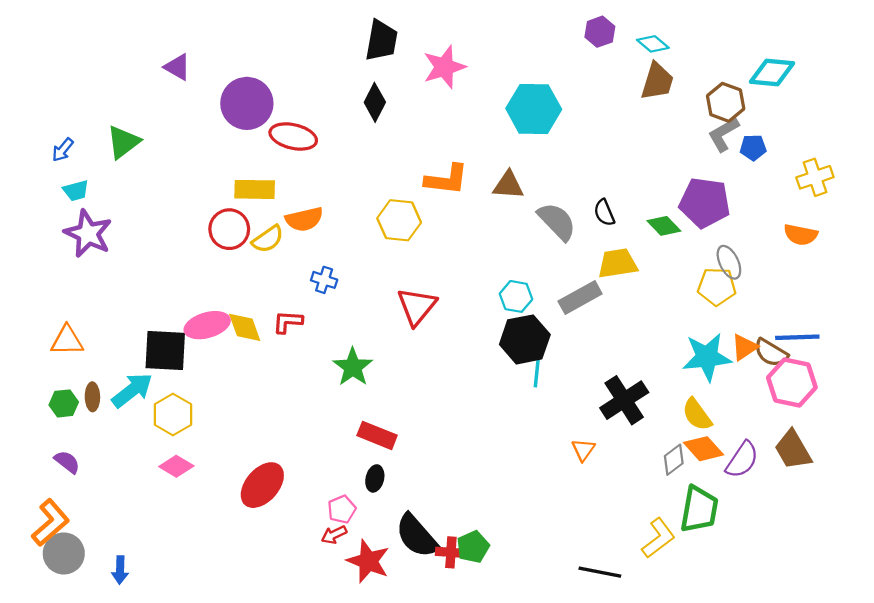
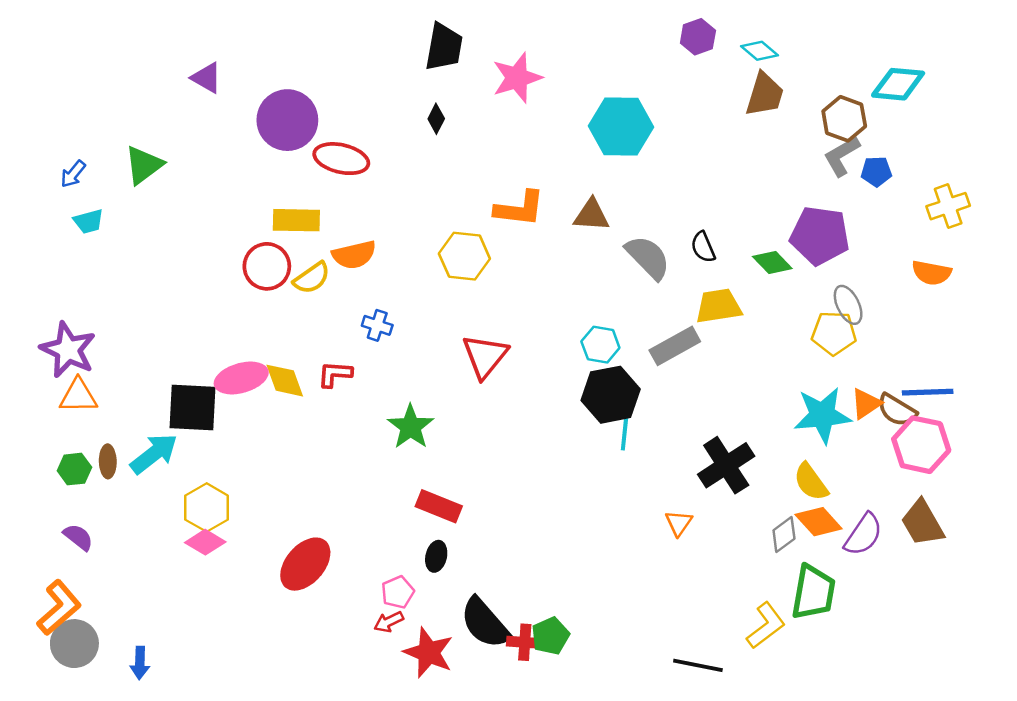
black diamond: (375, 102) -> (436, 119), size x0.7
purple star: (88, 234) -> (68, 350), moved
yellow hexagon: (173, 414) -> (207, 508), moved

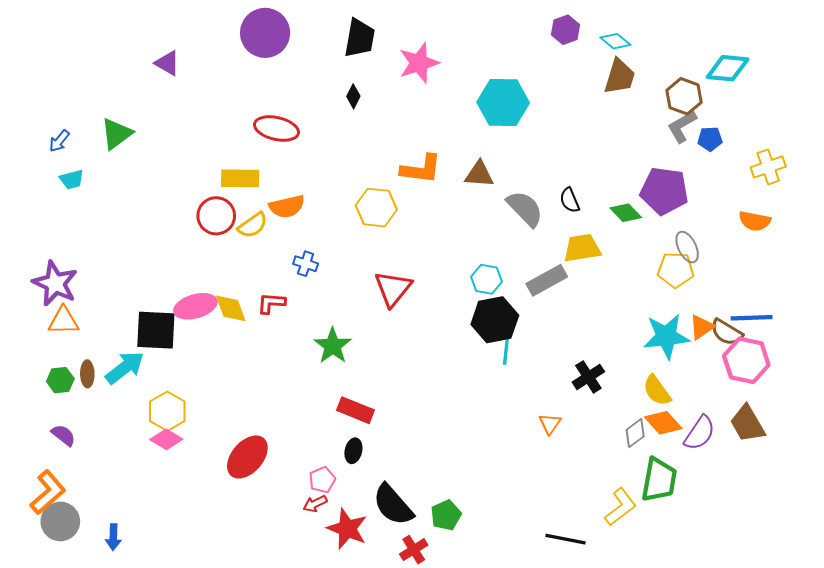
purple circle: (287, 120) -> (265, 33), moved
black cross: (726, 465) -> (588, 377), size x0.7
red cross: (525, 642) -> (414, 550), moved, turned -36

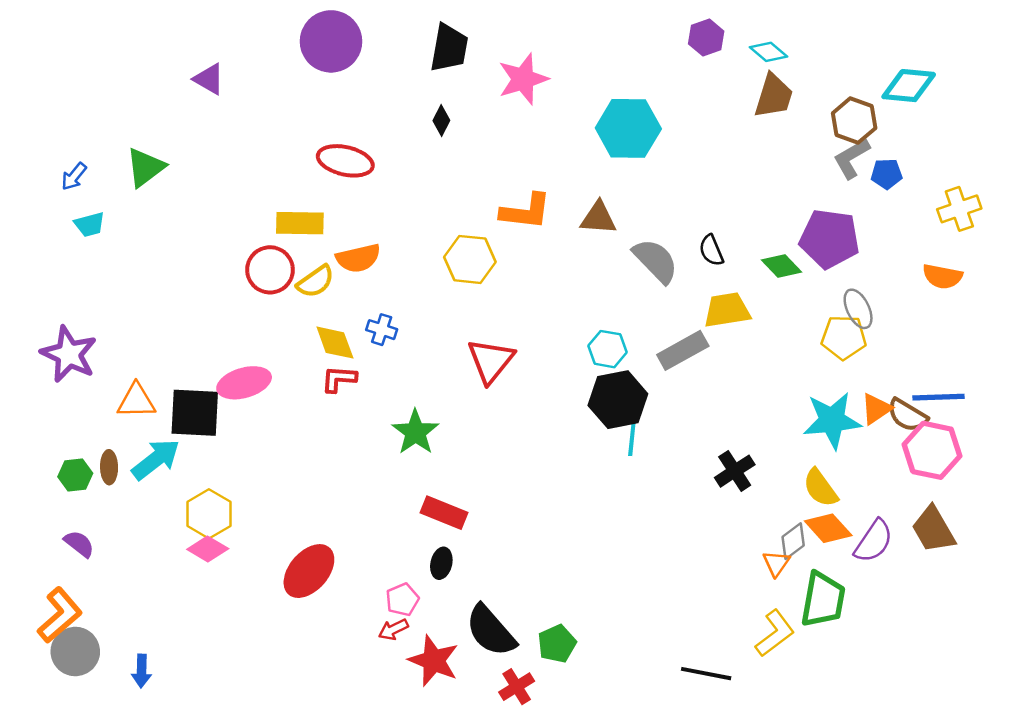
yellow diamond: (231, 308) -> (335, 343), moved
orange triangle: (63, 321) -> (136, 401), moved
orange triangle: (550, 424) -> (776, 563), moved

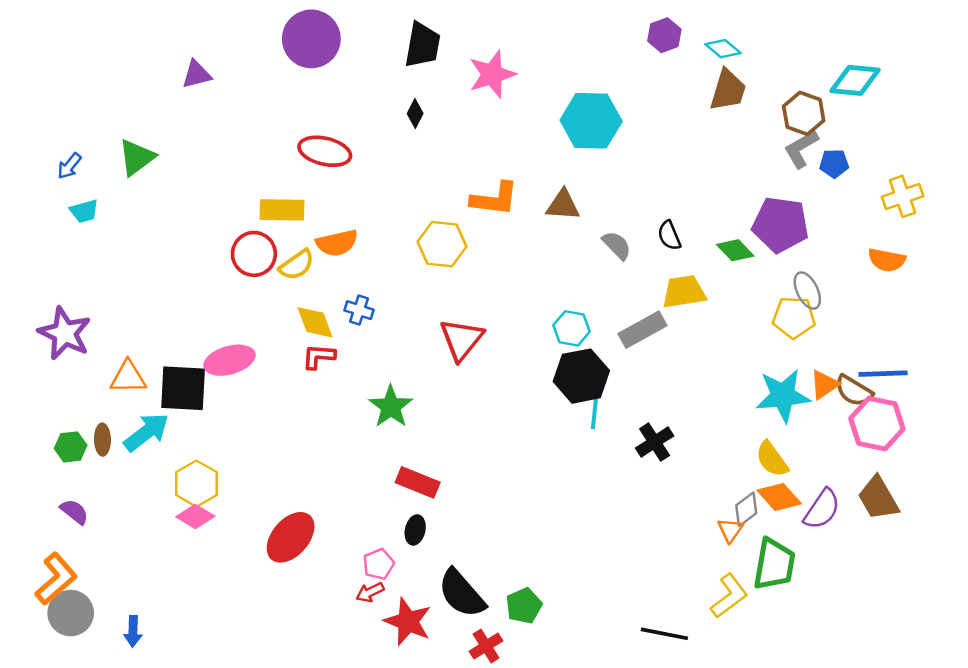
purple triangle: (209, 79) -> (196, 74), turned -44
gray semicircle: (656, 261) -> (617, 245), size x0.7
black cross: (735, 471) -> (655, 442), moved

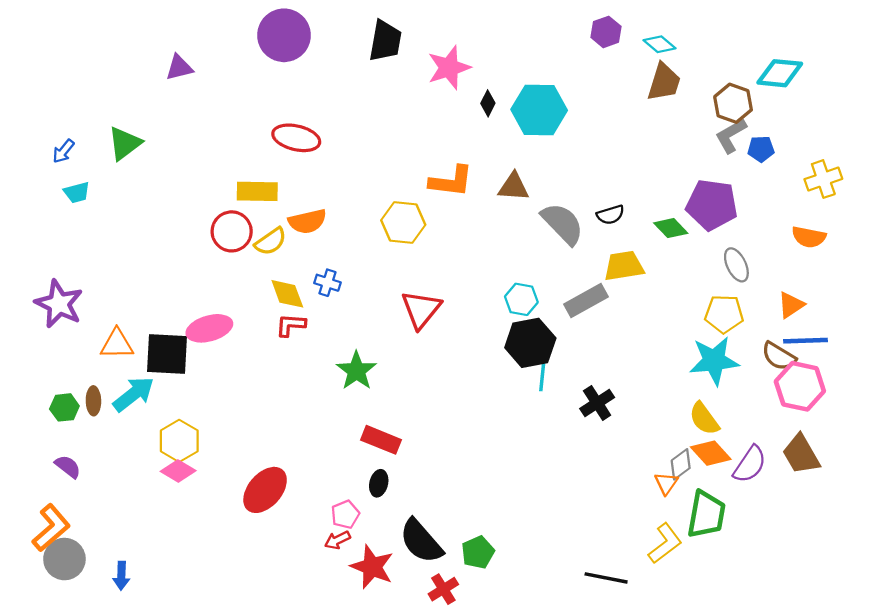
black diamond: (415, 113) -> (488, 103), moved
black semicircle: (669, 236) -> (610, 215), turned -84
gray semicircle: (617, 245) -> (563, 224), size x1.6
yellow pentagon: (794, 317) -> (724, 314), moved
orange triangle: (824, 385) -> (791, 305), moved

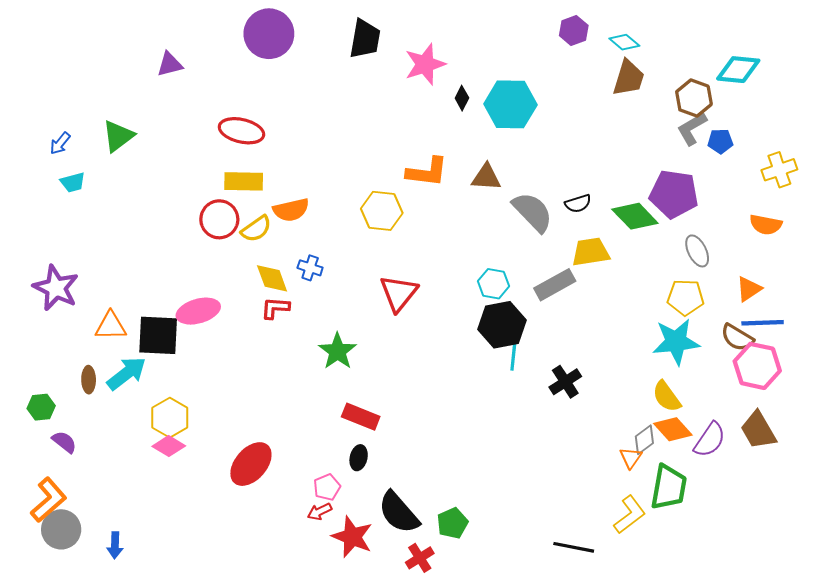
red ellipse: (296, 138) -> (241, 131), moved
green diamond: (671, 228) -> (635, 216), size x1.4
green hexagon: (64, 407) -> (41, 407), moved

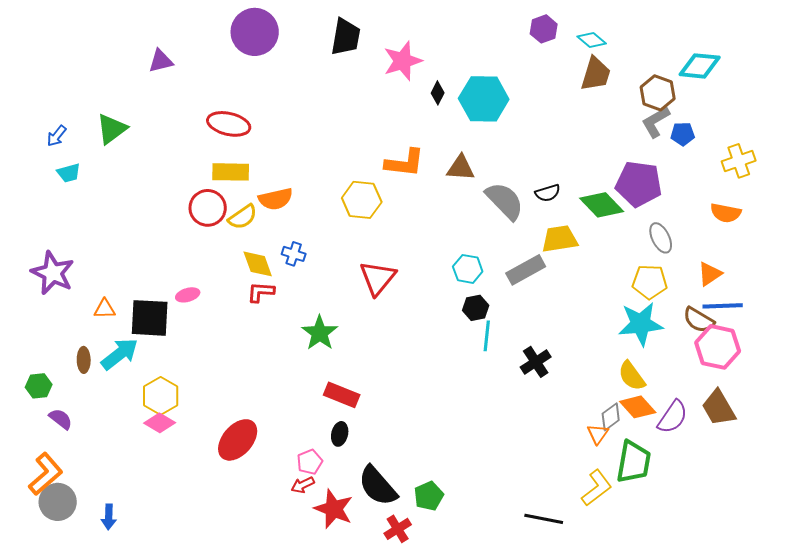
pink ellipse: (198, 311) -> (188, 295), size x0.6
black hexagon: (502, 325) -> (476, 308), size x0.6
orange triangle: (111, 326) -> (105, 309), size x0.7

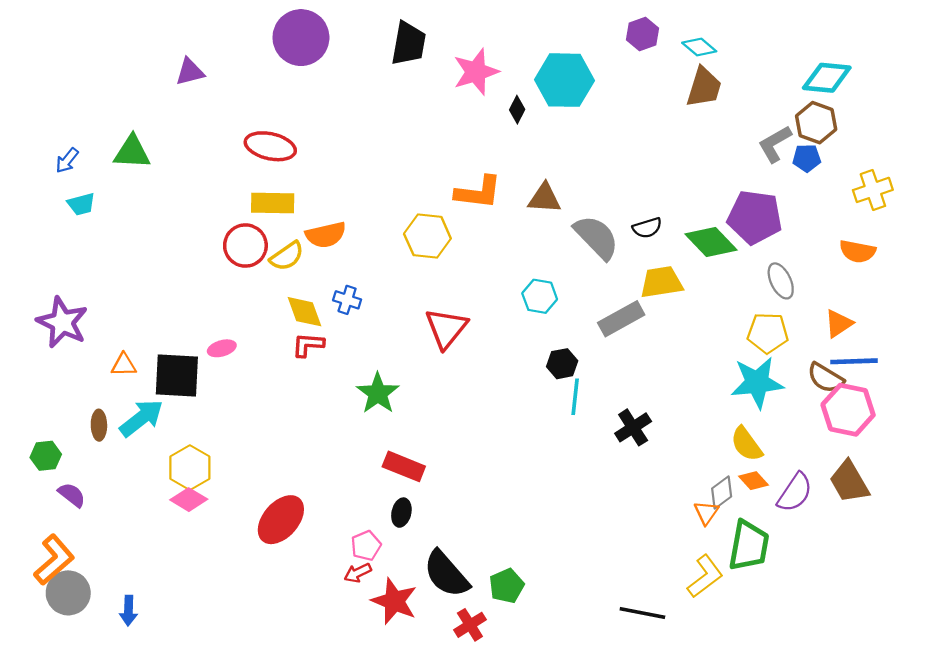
brown hexagon: (658, 93) -> (816, 123), moved
cyan hexagon: (484, 99) -> (564, 80), moved
green triangle: (112, 129) -> (132, 152), turned 40
cyan hexagon: (468, 269) -> (540, 296), moved
orange diamond: (638, 407) -> (754, 481), size x0.7

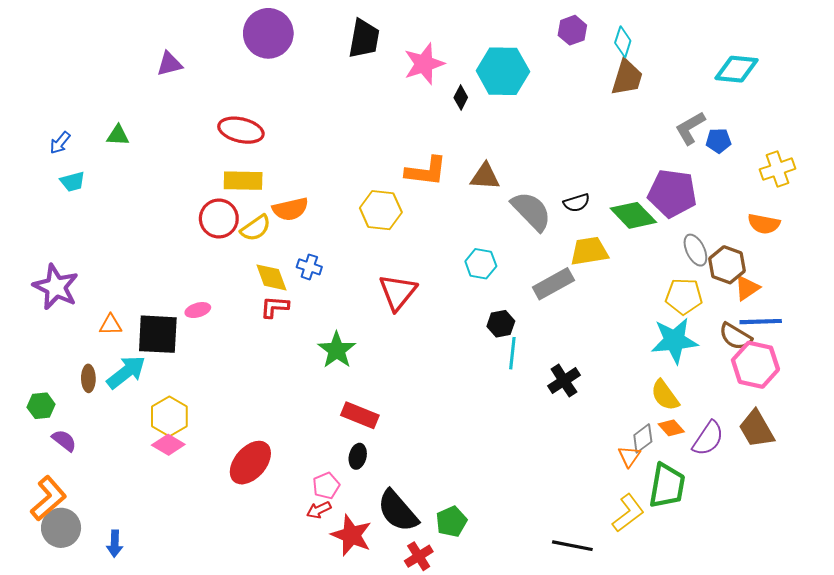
cyan diamond: (699, 47) -> (623, 42), turned 68
brown hexagon: (816, 123) -> (727, 265), moved
green triangle: (132, 152) -> (118, 135), size x0.7

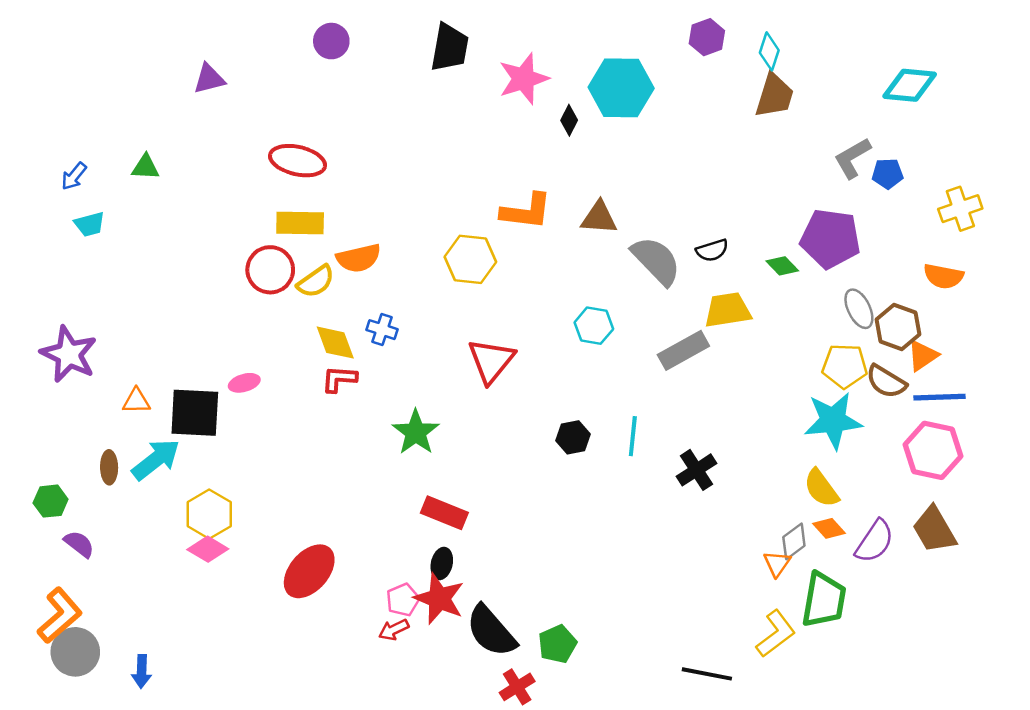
purple circle: (268, 33) -> (331, 41), size x0.6
green diamond: (633, 215) -> (782, 266), size x0.6
black hexagon: (501, 324) -> (573, 437), moved
brown semicircle: (735, 336) -> (886, 382), moved
red star: (351, 535) -> (439, 599), moved

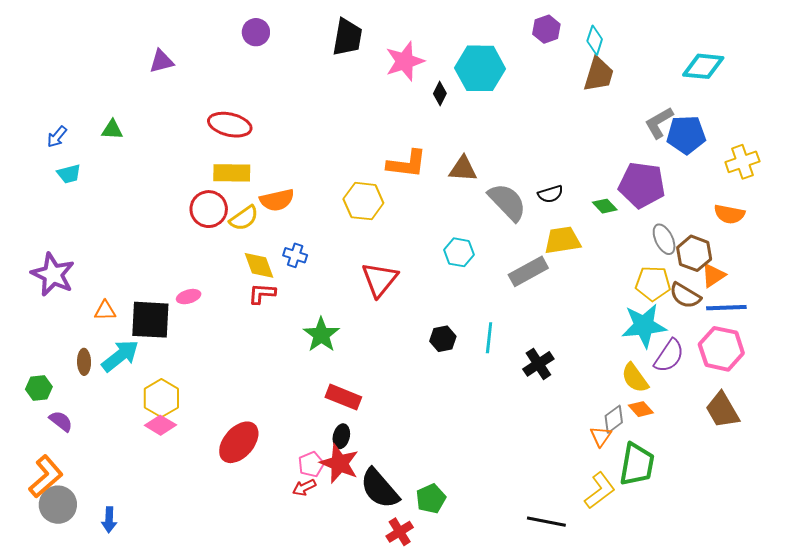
blue pentagon: (888, 174) -> (686, 135), size x1.6
purple semicircle: (875, 541) -> (669, 356), moved

